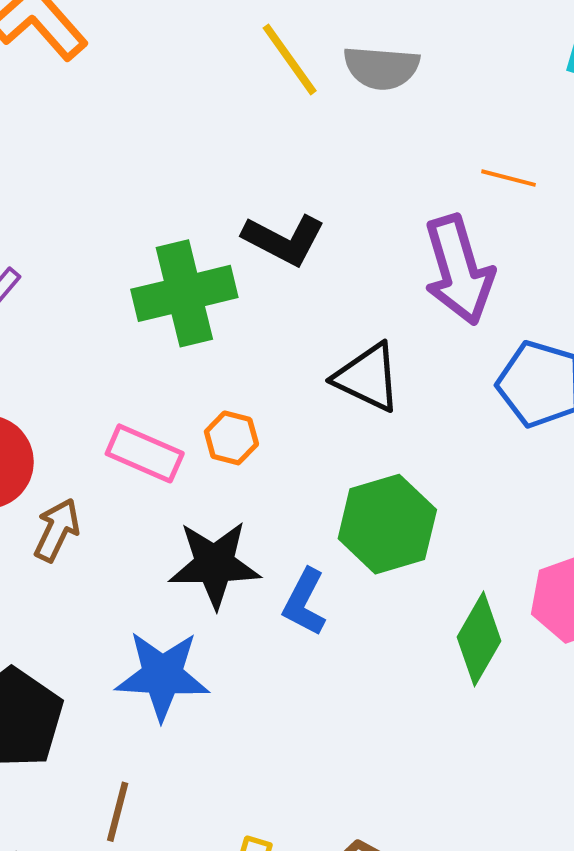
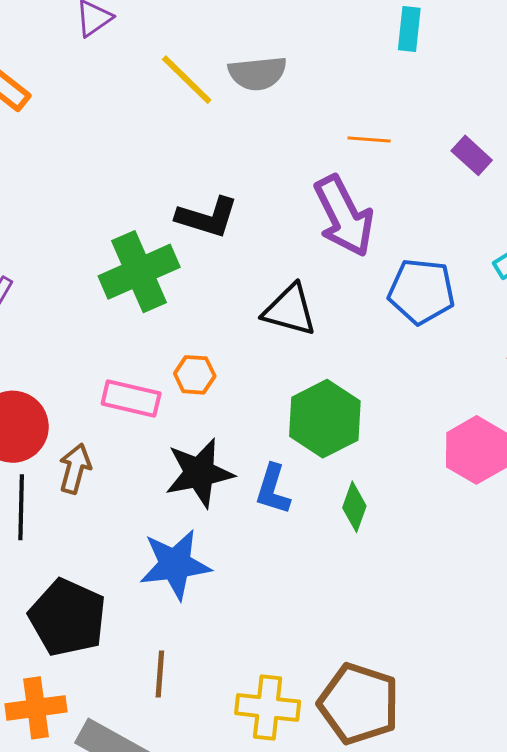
green diamond: (479, 639) -> (354, 507), moved, size x0.7

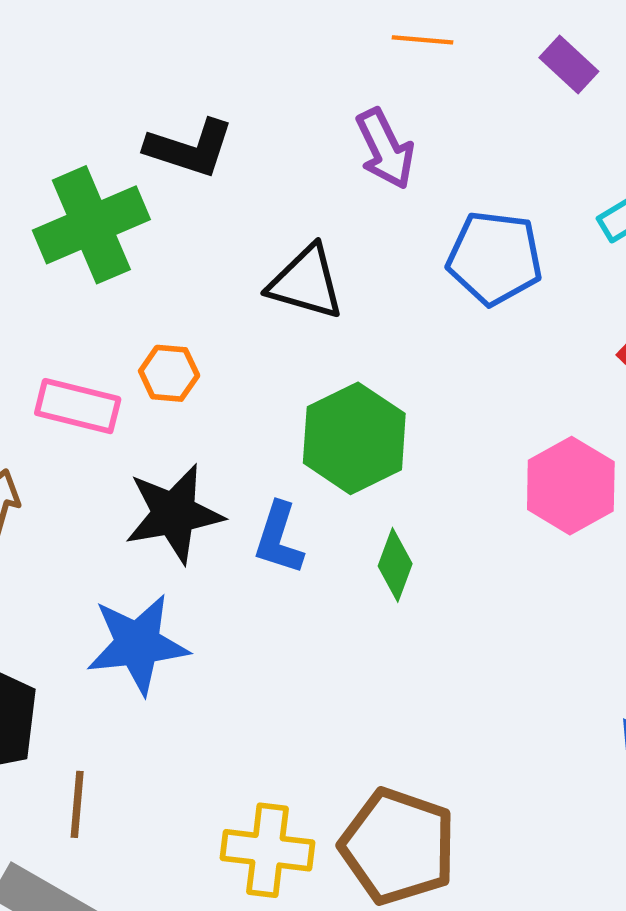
purple arrow: (344, 216) -> (385, 149), size x0.7
brown line: (160, 674) -> (77, 804), moved

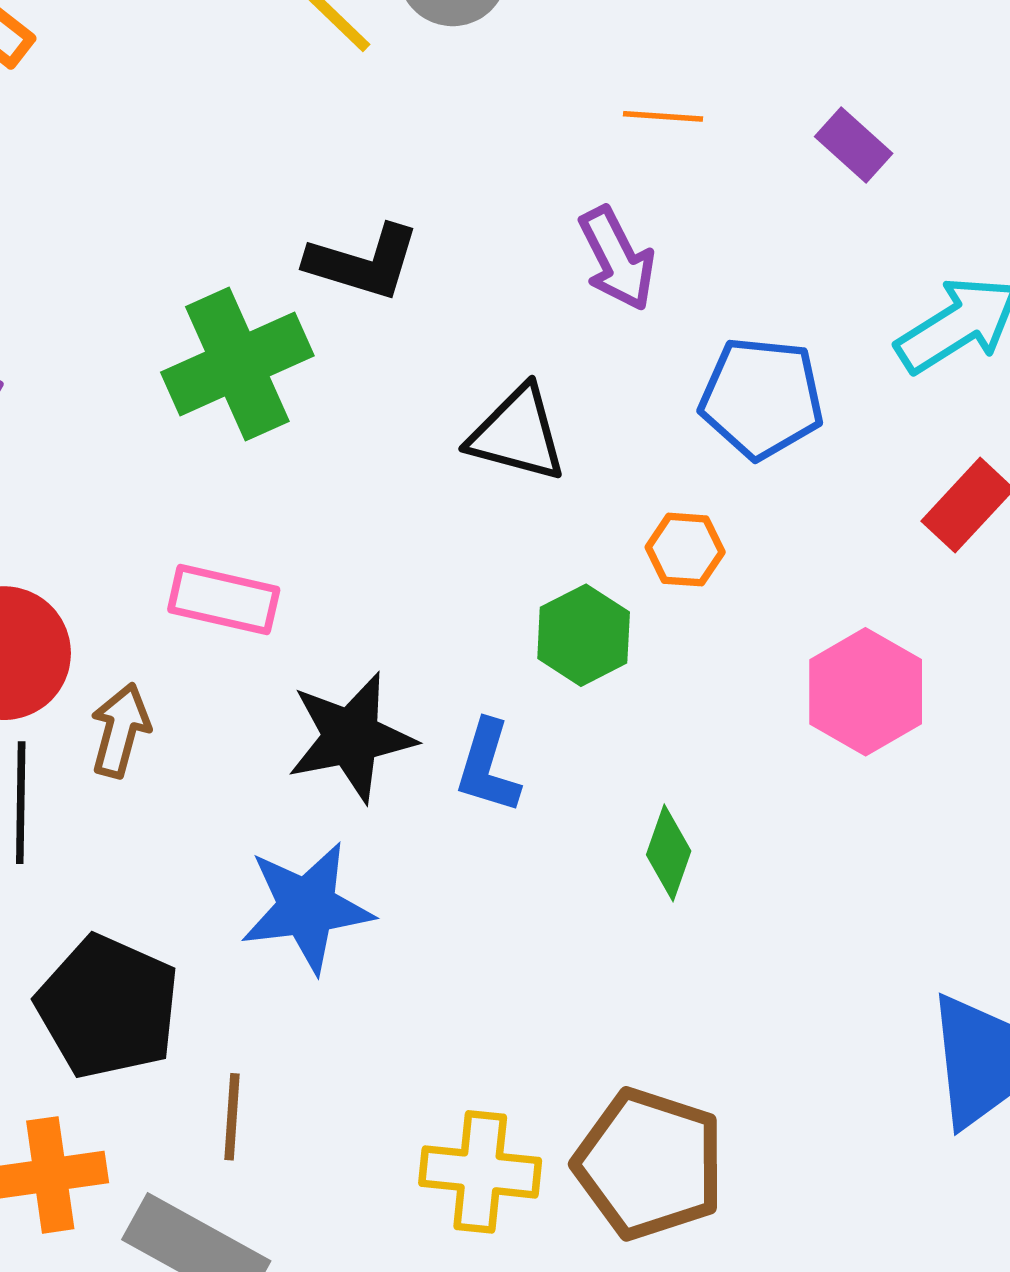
orange hexagon: (169, 373) -> (685, 550), moved
green hexagon: (354, 438) -> (584, 635), size x0.7
green diamond: (395, 565) -> (669, 853), moved

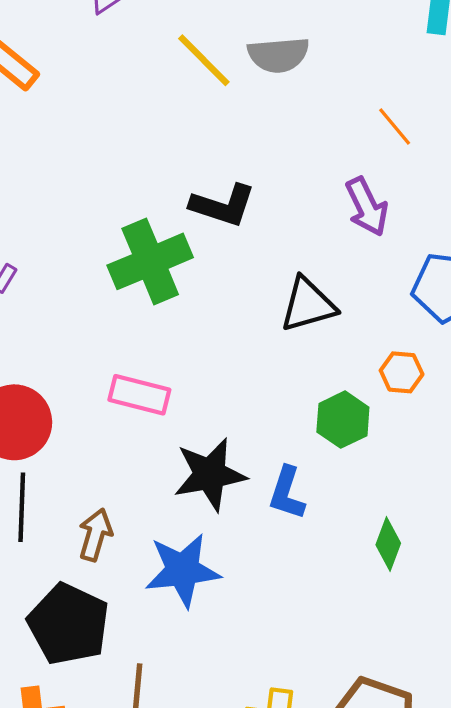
orange line: (663, 116) -> (395, 127), turned 45
black triangle: (517, 434) -> (308, 305), turned -32
brown arrow: (120, 730) -> (95, 535), moved

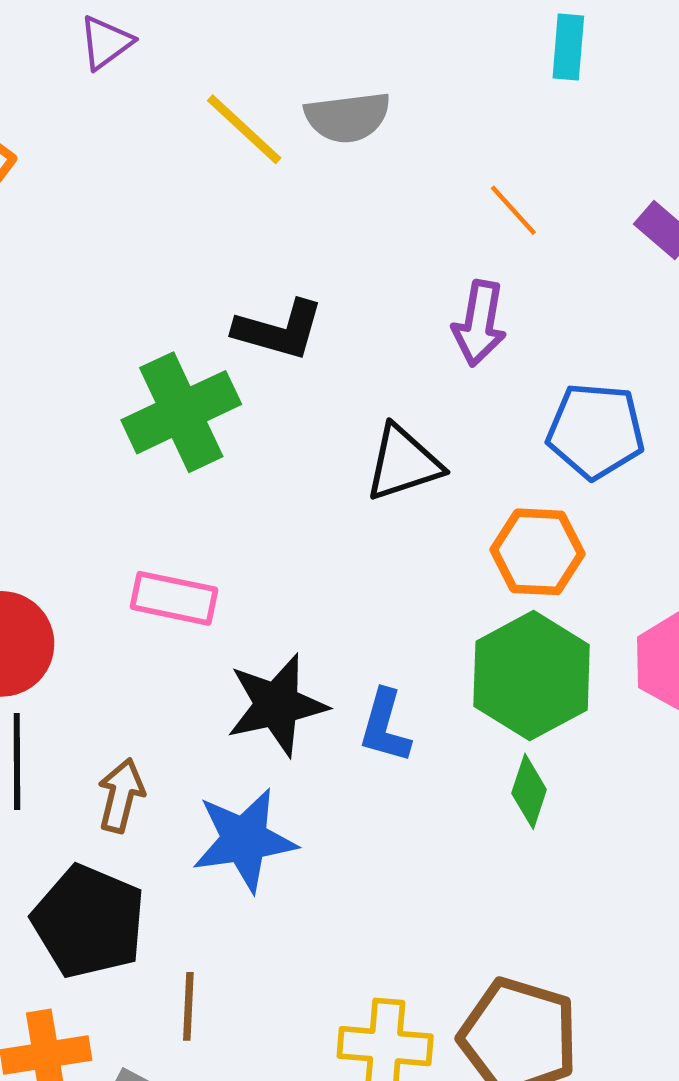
purple arrow: (367, 207) -> (479, 323), turned 38
orange hexagon: (402, 372) -> (537, 552), size x1.5
green hexagon: (343, 420) -> (532, 676), moved, size x1.6

